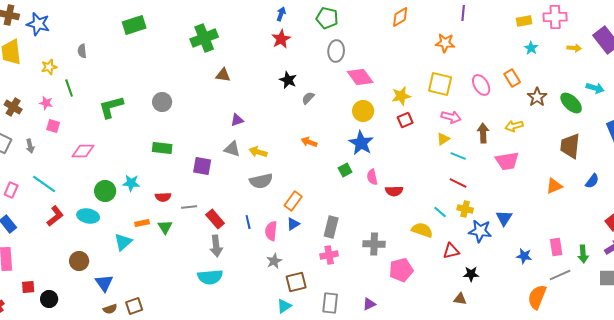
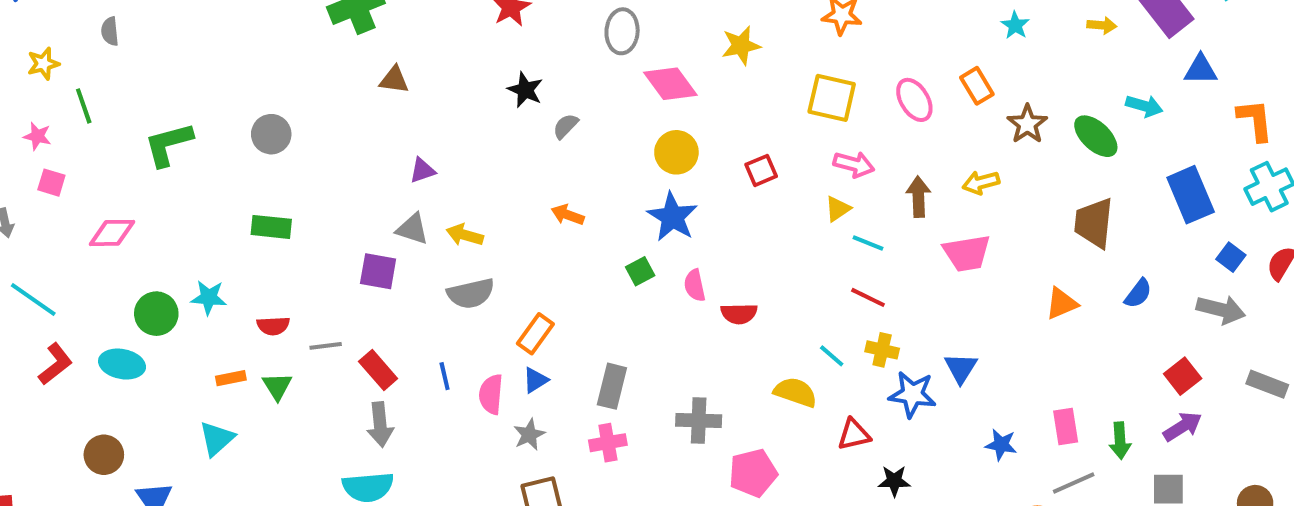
yellow star: (401, 96) -> (741, 45), moved
purple square: (202, 166) -> (378, 271), moved
cyan triangle: (123, 242) -> (217, 439), moved
gray star: (274, 261) -> (529, 435), moved

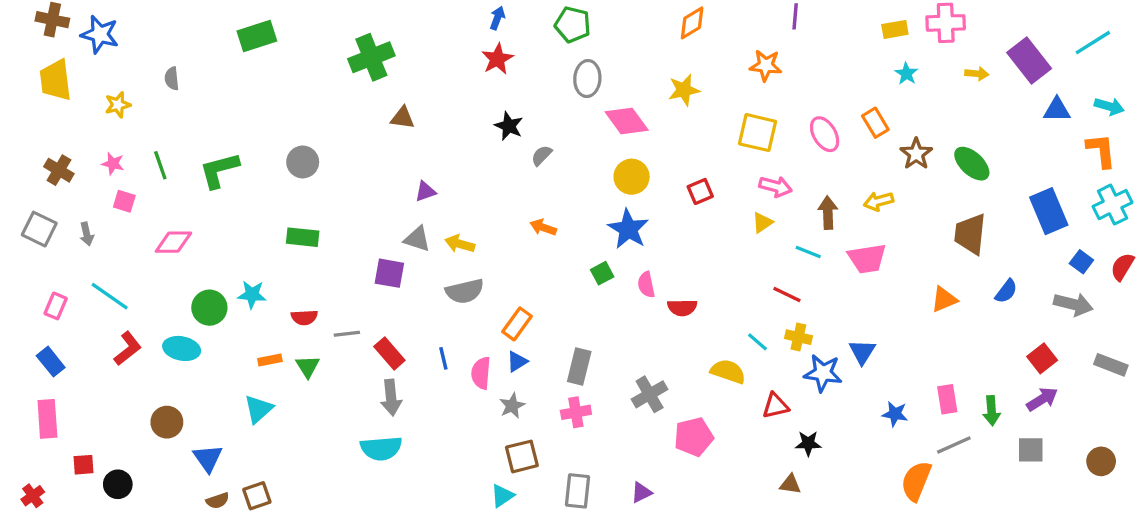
green line: (84, 106) -> (160, 165), moved
cyan arrow: (1144, 106) -> (1109, 106), moved
cyan line: (868, 243) -> (808, 252), moved
gray cross: (699, 420) -> (650, 394), turned -32

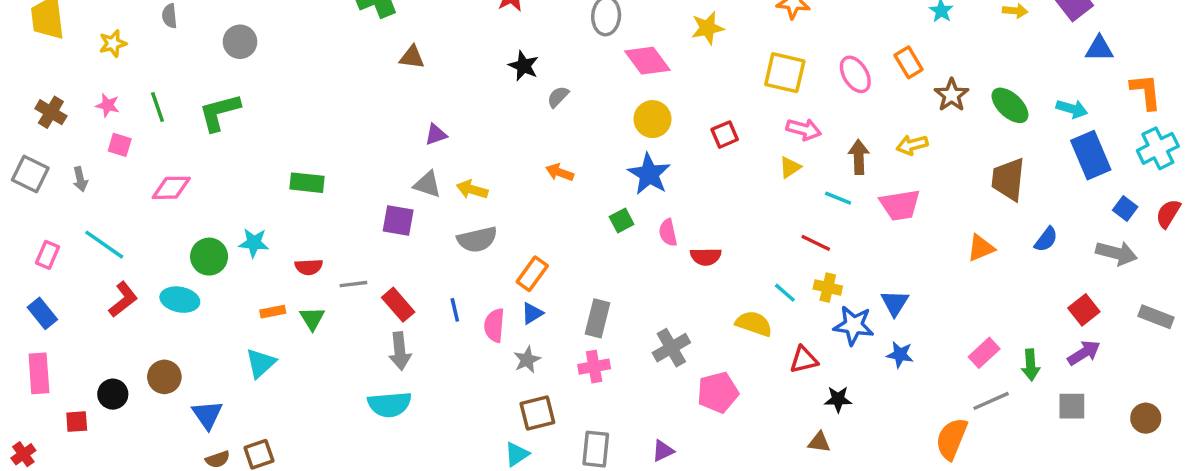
cyan arrow: (1109, 106) -> (1072, 109), moved
gray circle: (303, 162) -> (240, 42), moved
pink rectangle: (947, 399) -> (984, 353), turned 56
blue star: (895, 414) -> (900, 355), moved
black circle: (118, 484) -> (113, 394), moved

